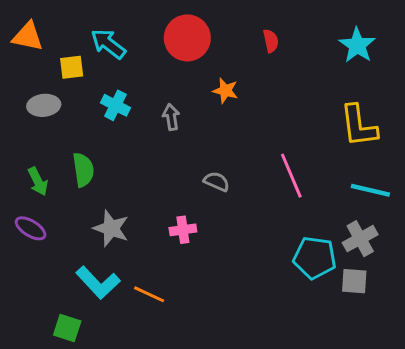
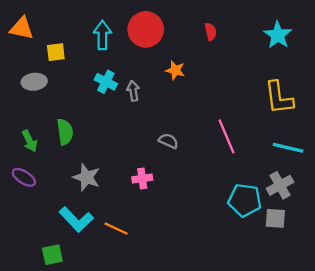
cyan arrow: (108, 44) -> (102, 35), moved, turned 52
cyan cross: (116, 105) -> (106, 82), moved
green square: (67, 328) -> (52, 255), turned -30

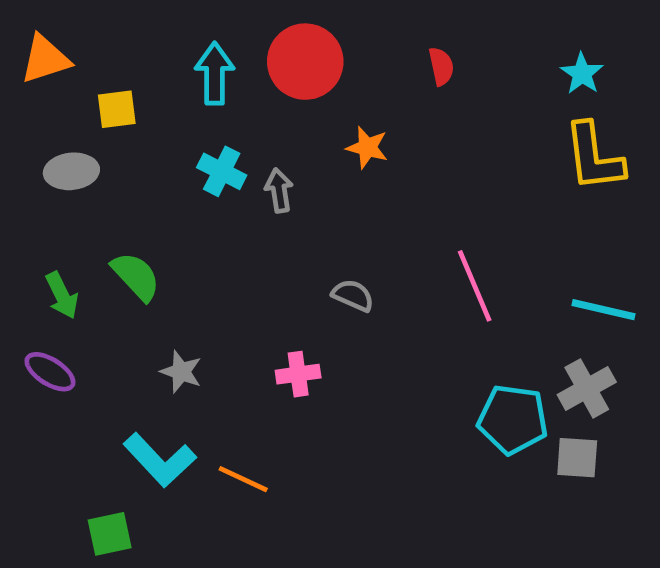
orange triangle: (22, 28) -> (45, 59), turned -30
cyan star: (278, 35) -> (582, 74), size x0.7
yellow L-shape: (279, 98) -> (594, 157), moved
green semicircle: (65, 132) -> (136, 276), turned -35
gray star: (86, 177) -> (181, 372), size x0.7

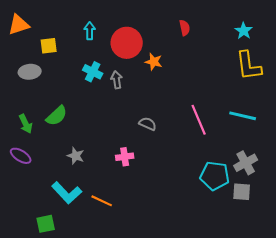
red circle: (305, 62) -> (127, 43), moved
cyan arrow: (215, 74) -> (90, 31), size x0.7
green semicircle: (136, 276) -> (57, 116), turned 90
cyan line: (603, 310) -> (243, 116), moved

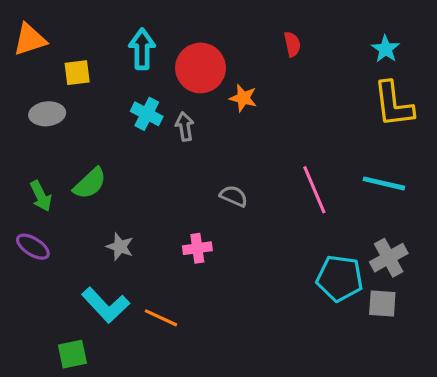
cyan arrow: (90, 31) -> (142, 49), size x1.4

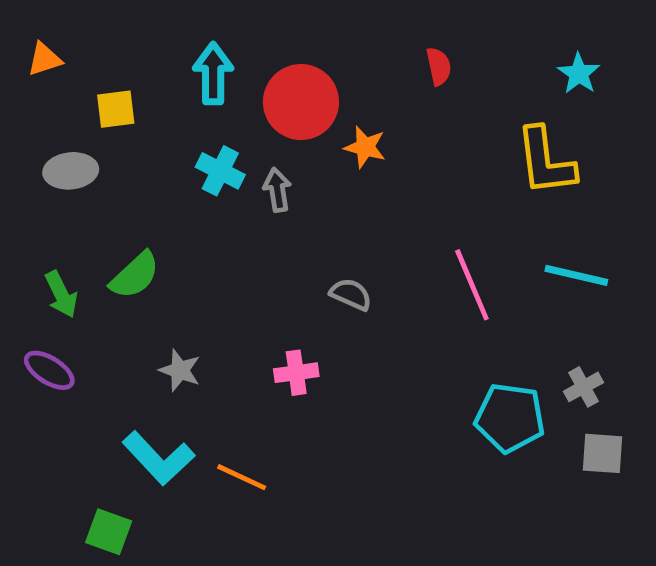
orange triangle: (30, 40) -> (45, 59), size x0.7
yellow L-shape: (393, 104) -> (546, 161), moved
gray cross: (389, 258) -> (584, 387), size x0.7
gray square: (382, 304) -> (603, 453), moved
green square: (72, 354) -> (109, 532), turned 32

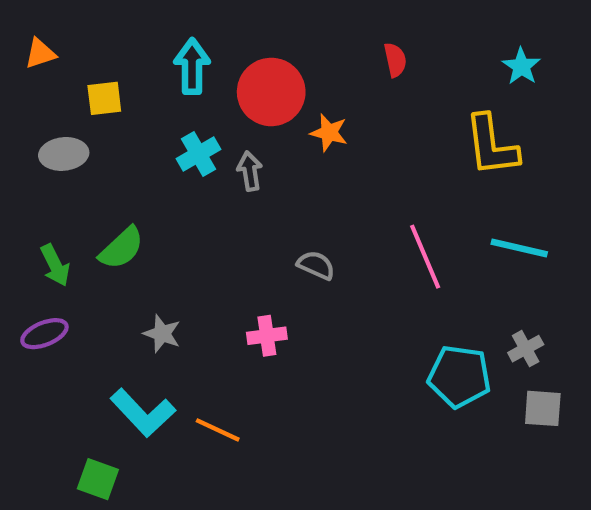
cyan cross: (220, 171) -> (198, 154), turned 33
purple ellipse: (49, 370) -> (44, 334), turned -54

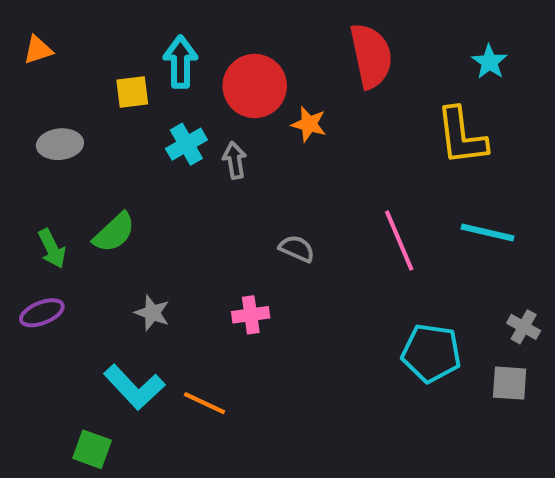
red semicircle: (395, 60) -> (371, 56), size x2.0
yellow square: (104, 98) -> (132, 92), moved
gray cross: (526, 349) -> (524, 327), moved, turned -32

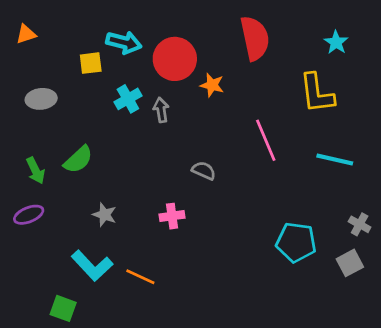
cyan arrow: (180, 62) -> (124, 42), turned 104
pink line: (399, 241) -> (266, 140), moved
gray square: (510, 383) -> (350, 263), turned -32

